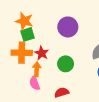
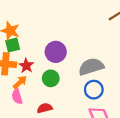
purple circle: (68, 27) -> (56, 52), moved
orange arrow: (37, 69) -> (20, 82), turned 40

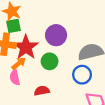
red star: (26, 66) -> (26, 47), size x1.6
blue circle: (94, 90) -> (82, 75), moved

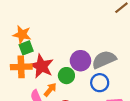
purple circle: (56, 35) -> (80, 61), moved
orange arrow: (19, 63) -> (50, 90), moved

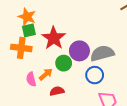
red star: (41, 66) -> (54, 38), moved

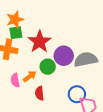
orange star: (27, 17) -> (15, 19), turned 30
blue circle: (95, 75) -> (77, 94), moved
red semicircle: (57, 91) -> (39, 93), turned -88

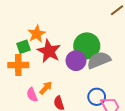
orange star: (15, 19) -> (37, 34), moved
green circle: (48, 67) -> (87, 46), moved, size x1.6

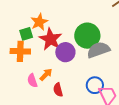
purple circle: (76, 61) -> (65, 52), moved

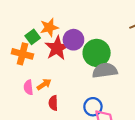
green square: (26, 34) -> (33, 37), turned -32
purple circle: (65, 52) -> (73, 40), moved

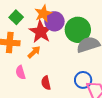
orange star: (49, 27) -> (43, 14), moved
green square: (33, 37) -> (16, 17), moved
orange arrow: (44, 84) -> (34, 52), moved

